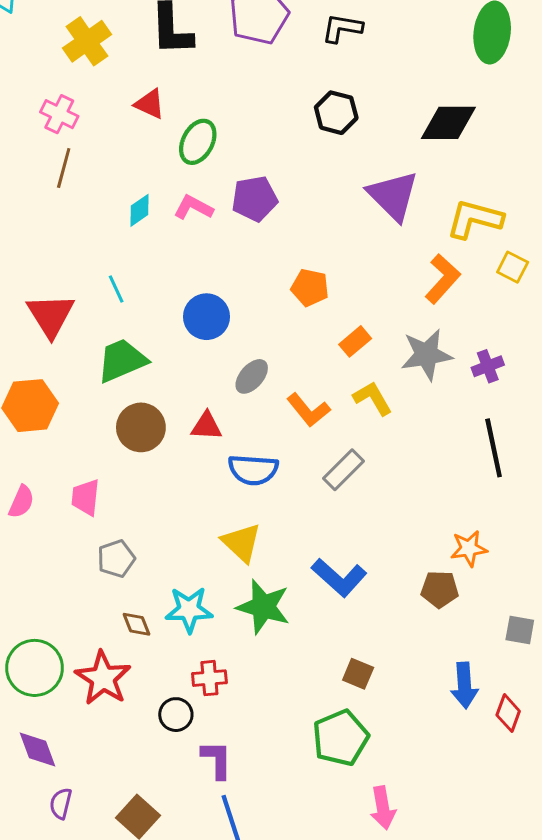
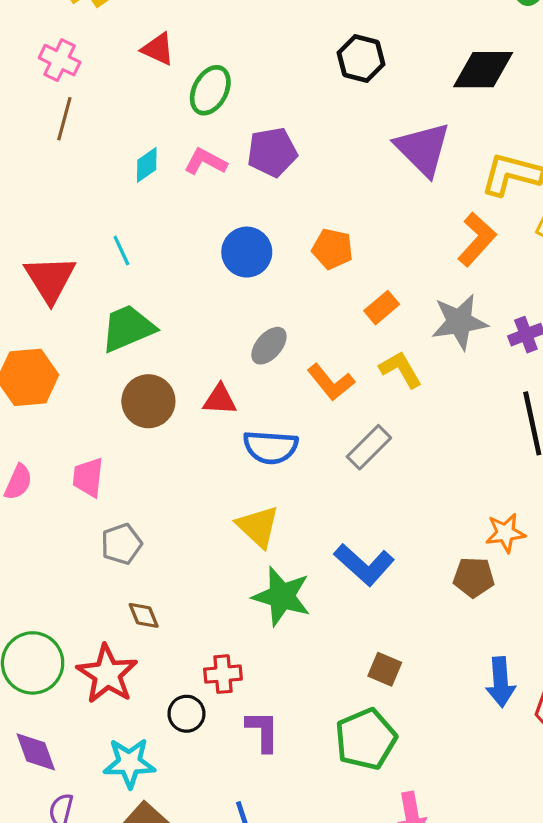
blue circle: (206, 317) -> (247, 252), moved
cyan star: (189, 610) -> (129, 763), moved
purple L-shape: (217, 760) -> (263, 731), moved

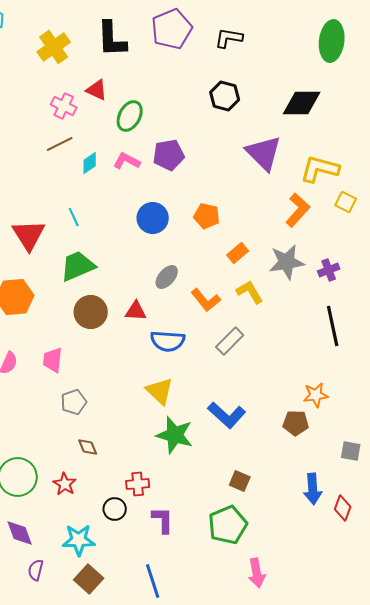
pink cross: (60, 60) -> (64, 106), moved
brown line: (64, 119) -> (60, 144), moved, turned 48
red star: (107, 674) -> (65, 484), size x0.6

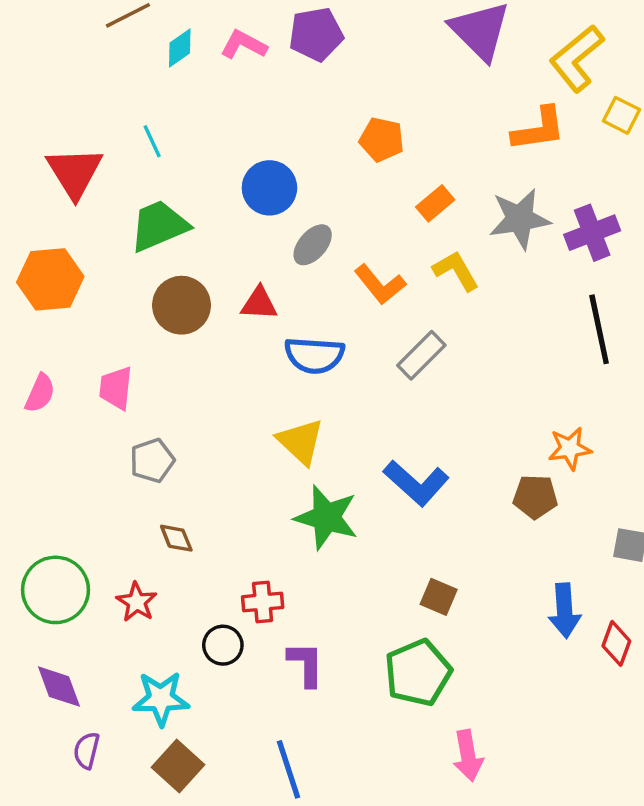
yellow L-shape: (320, 169) -> (577, 58), turned -54
orange L-shape: (298, 210) -> (539, 129), turned 40
blue circle: (153, 218) -> (269, 188), moved
purple cross: (329, 270) -> (592, 233), size x1.4

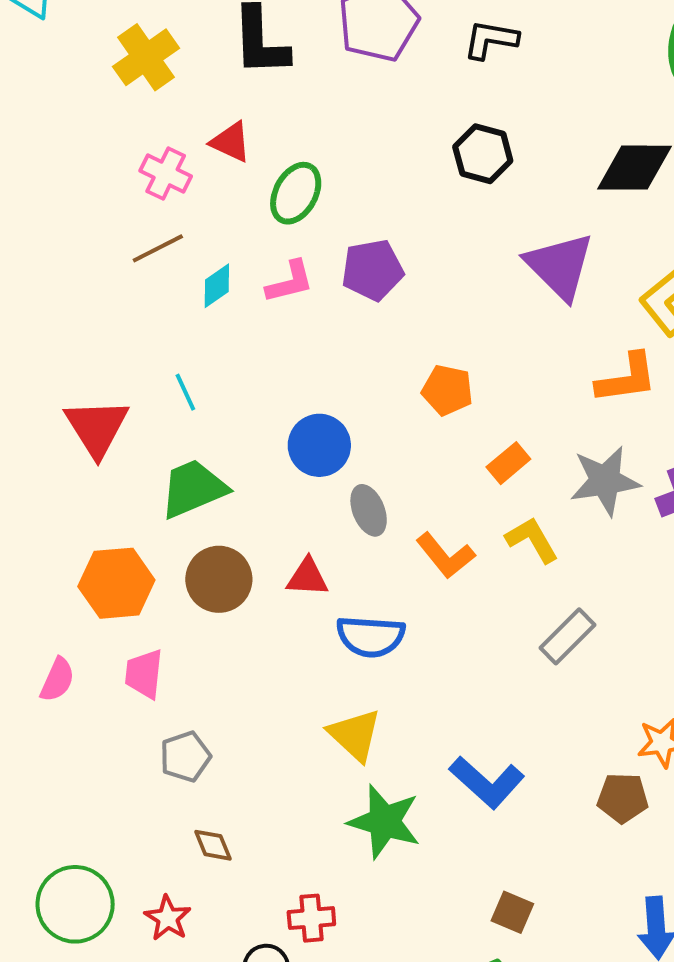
pink L-shape: (244, 45) -> (290, 282), turned 138
gray ellipse: (313, 245) -> (369, 510), turned -63
orange hexagon: (50, 279) -> (116, 583), moved
gray rectangle: (421, 355) -> (568, 636), moved

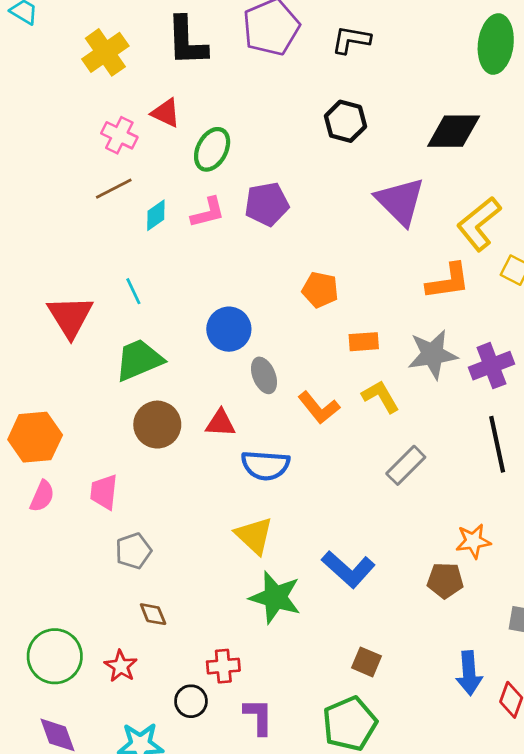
orange rectangle: (508, 463) -> (364, 342), turned 36
orange hexagon: (116, 583) -> (35, 437), moved

